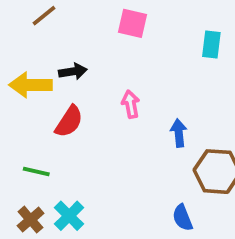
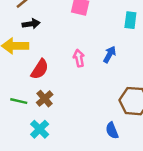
black arrow: (73, 71) -> (31, 24), moved
blue arrow: (179, 133) -> (110, 54), moved, turned 35
brown cross: (31, 220) -> (45, 99), moved

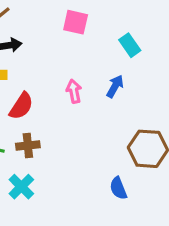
cyan rectangle: (130, 20) -> (130, 45), moved, turned -42
brown cross: (45, 99) -> (28, 145), turned 35

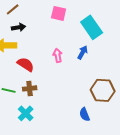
cyan rectangle: (130, 45) -> (92, 27), size x1.6
red semicircle: (21, 106) -> (26, 64), turned -90

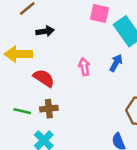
pink square: (59, 13) -> (100, 14), moved
black arrow: (19, 27) -> (45, 31), moved

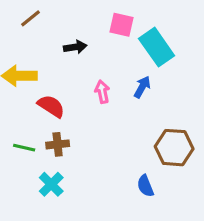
black arrow: (45, 31) -> (75, 47), moved

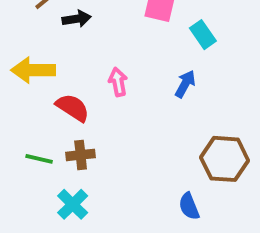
black arrow: (75, 47) -> (77, 19), moved
cyan rectangle: (157, 47) -> (203, 35), size x0.6
pink arrow: (102, 92) -> (118, 82), moved

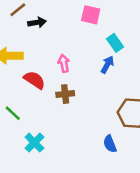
cyan rectangle: (203, 35) -> (115, 43), moved
brown cross: (81, 155) -> (65, 94), moved
green line: (39, 159) -> (13, 113), turned 30

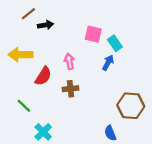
pink square: (91, 15) -> (93, 34), moved
red semicircle: (34, 80) -> (43, 76), turned 90

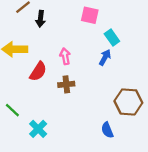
black arrow: (45, 25) -> (41, 19), turned 105
pink square: (93, 34) -> (90, 15), moved
green line: (24, 106) -> (12, 110), moved

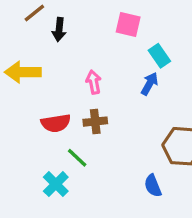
red semicircle: (38, 71) -> (56, 123), moved, turned 48
green line: (12, 110) -> (77, 158), moved

